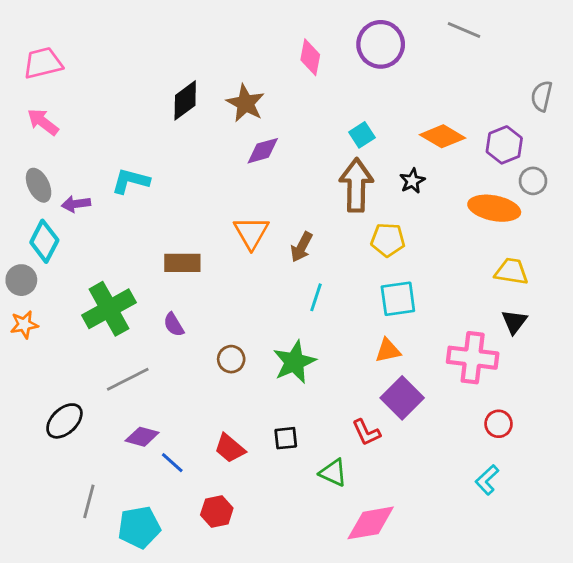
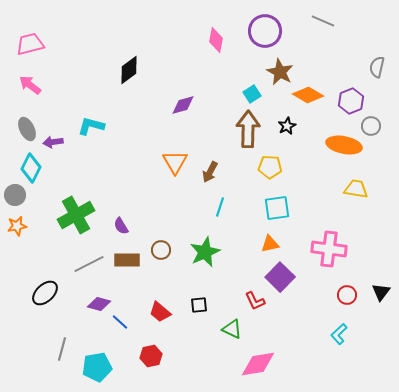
brown star: (246, 103) -> (280, 72), moved
brown rectangle: (182, 263) -> (127, 260), moved
black triangle: (514, 322) -> (381, 292), moved

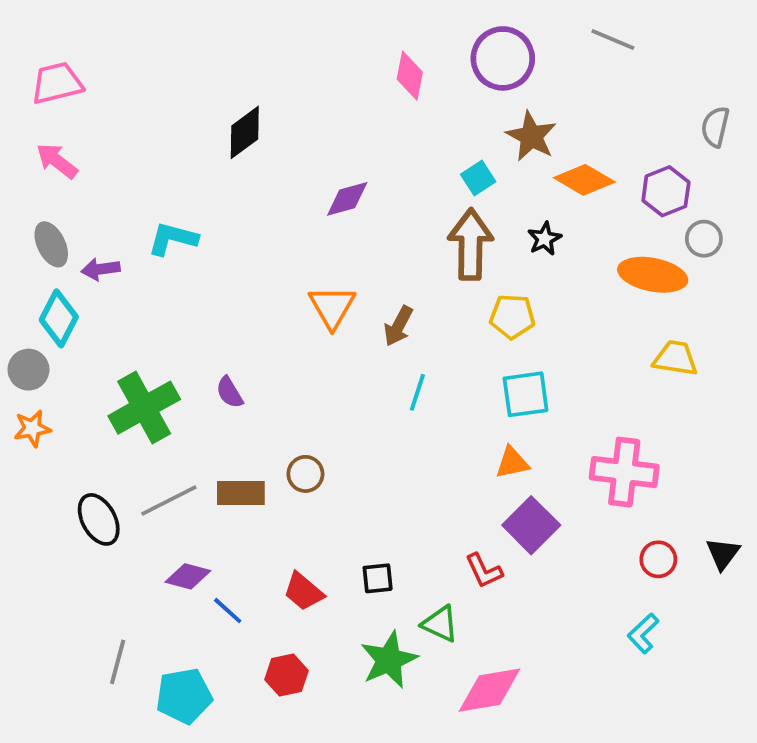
purple semicircle: (121, 226) -> (230, 392), moved
green star: (205, 252) -> (389, 660), moved
black ellipse: (45, 293) -> (99, 519), moved, turned -76

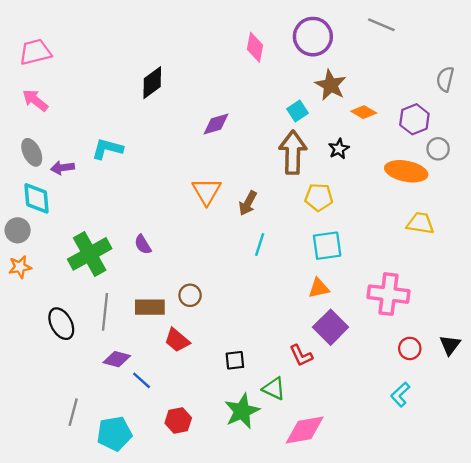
orange diamond: (584, 180) -> (364, 112), size x0.7
cyan diamond: (59, 318) -> (36, 198), turned -32
gray line: (169, 501) -> (105, 312), turned -57
red trapezoid: (304, 592) -> (177, 340), moved

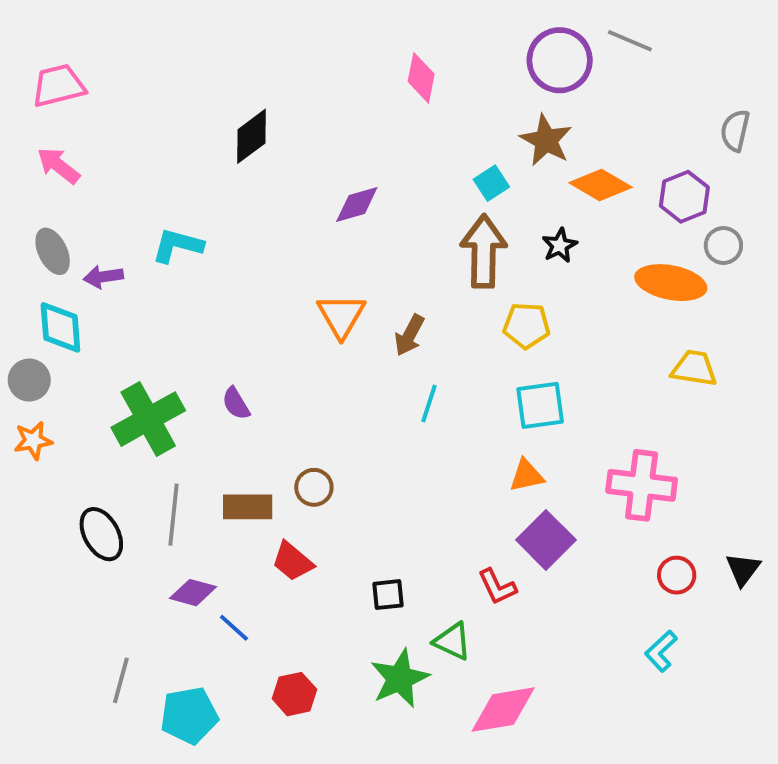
purple circle: (313, 37) -> (560, 60), moved
orange diamond: (364, 112) -> (601, 185), size x1.4

